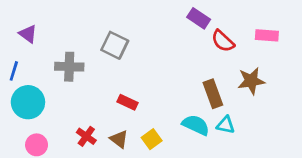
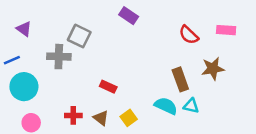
purple rectangle: (199, 18) -> (129, 16), moved
gray square: (115, 45) -> (79, 36), moved
blue line: (14, 71) -> (12, 60), turned 49
red cross: (86, 136) -> (73, 115), turned -35

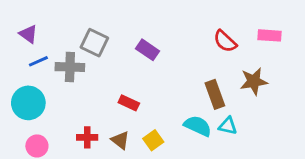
purple rectangle: (129, 16) -> (147, 50), moved
blue line: (12, 60) -> (38, 61), moved

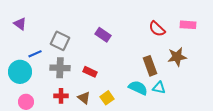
gray square: (94, 43) -> (60, 41), moved
blue line: (38, 61) -> (35, 54), moved
gray cross: (70, 67) -> (60, 68), moved

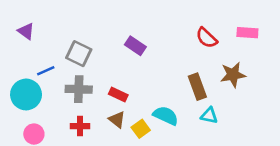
cyan semicircle: (138, 88) -> (166, 116), moved
brown triangle: (84, 98) -> (117, 120), moved

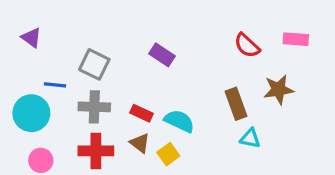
blue line: (46, 71) -> (55, 85), turned 30
cyan semicircle: (166, 116) -> (179, 121), moved
red cross: (80, 126) -> (96, 151), size x1.5

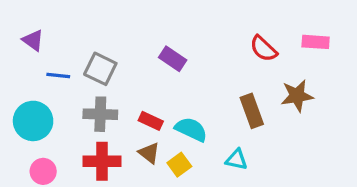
blue line: (55, 85) -> (58, 76), moved
cyan triangle: (250, 138) -> (237, 160), moved

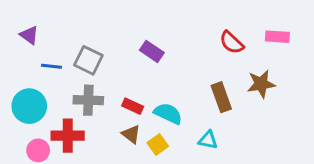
red cross: (102, 161) -> (68, 136), moved

